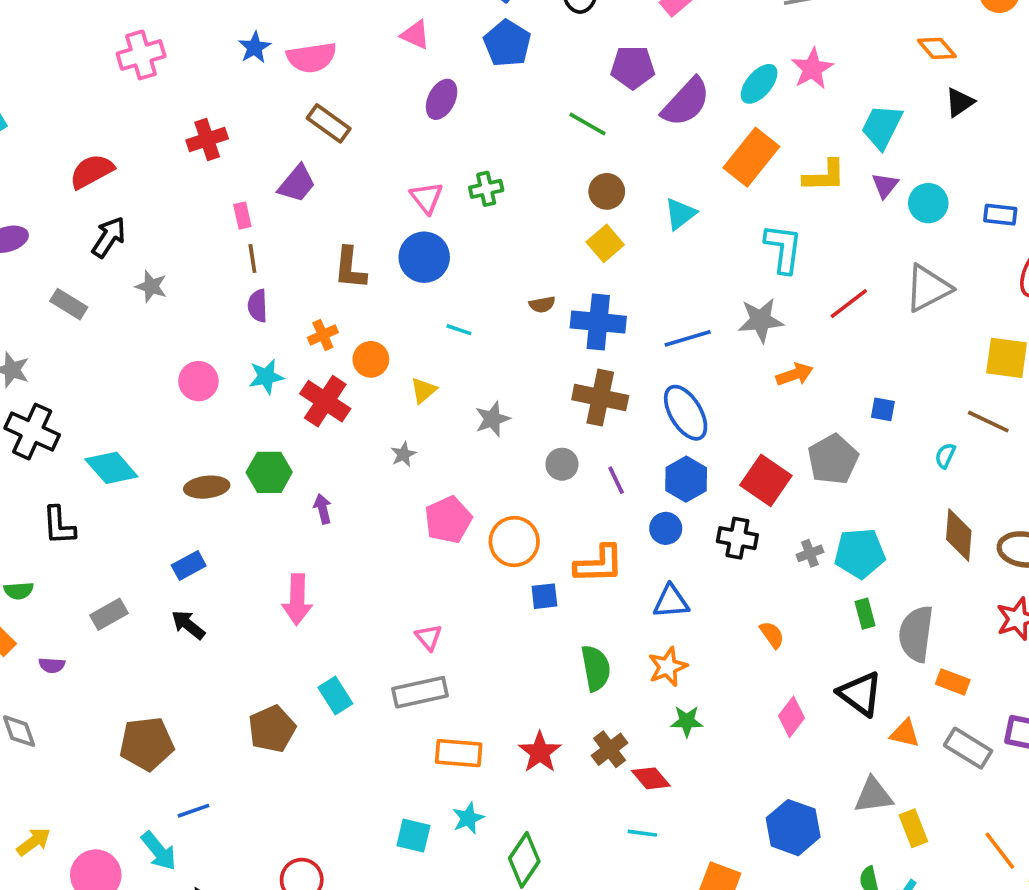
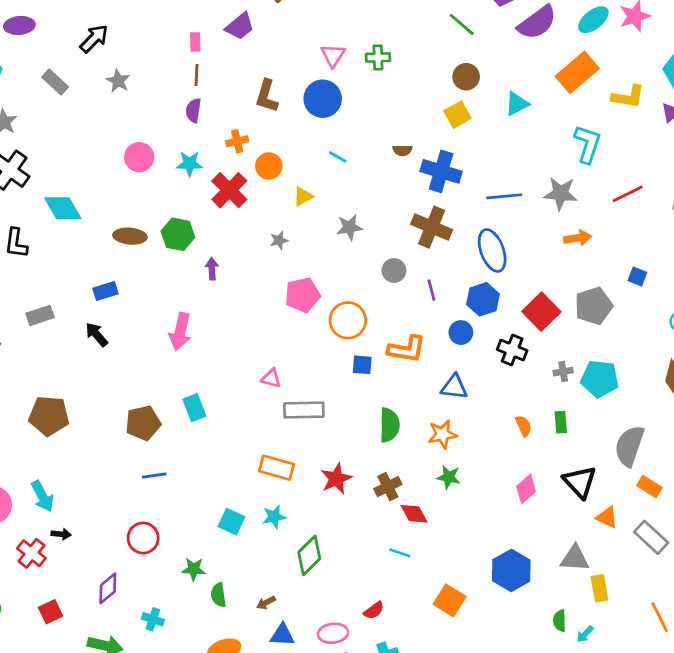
green rectangle: (865, 614) -> (561, 422), moved
pink triangle: (429, 637) -> (271, 378), turned -45
gray rectangle: (420, 692) -> (304, 410), moved
blue line: (193, 811) -> (154, 476), moved

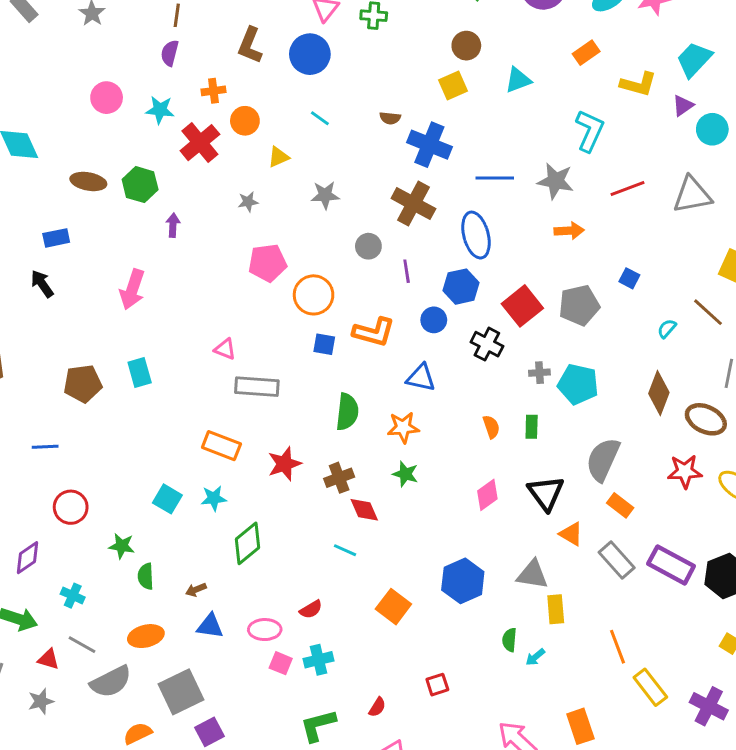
orange rectangle: (577, 72) -> (586, 53), size x0.6
blue line: (154, 476) -> (45, 447), moved

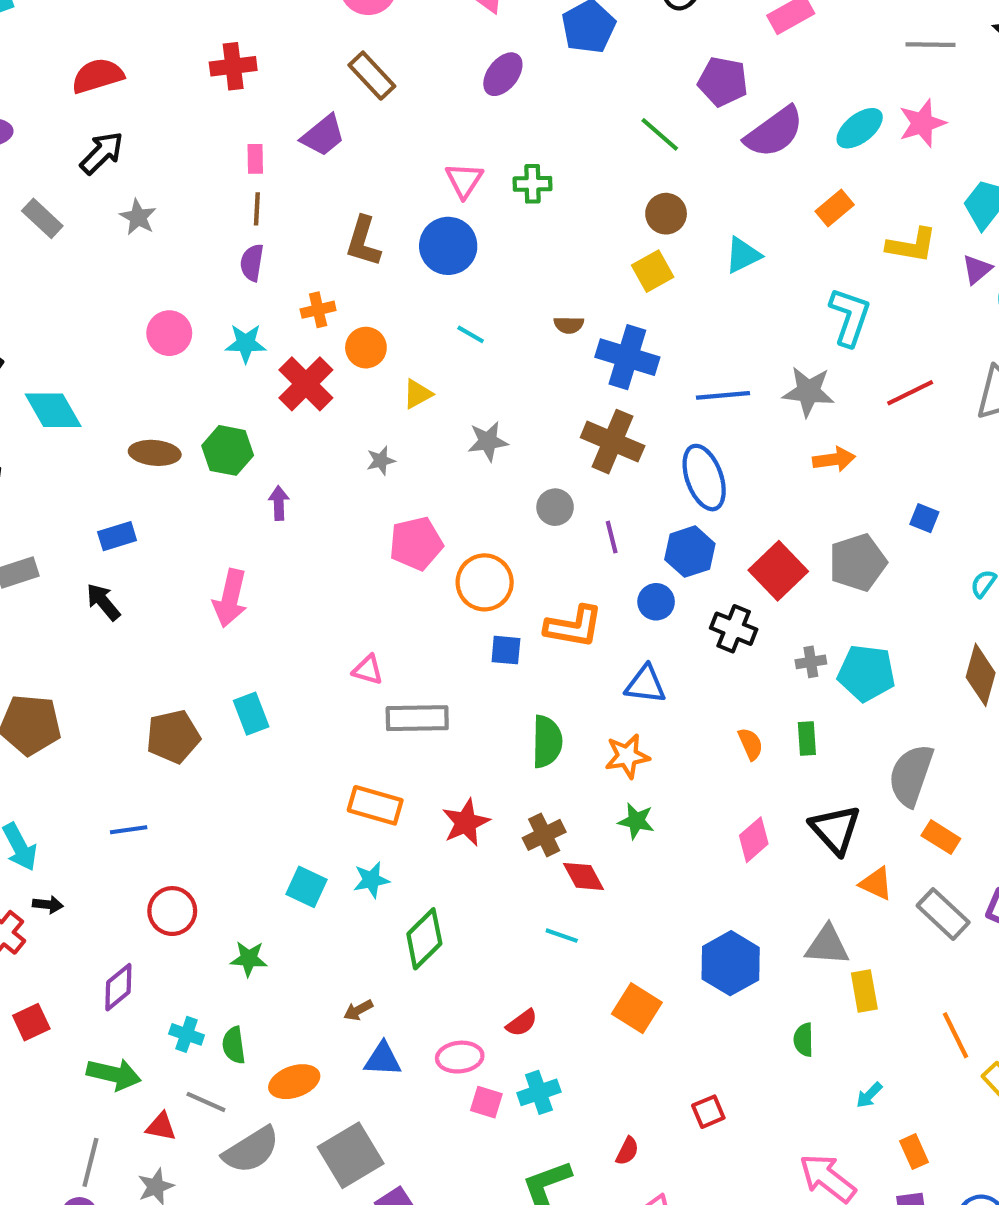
green semicircle: (146, 576) -> (234, 1045), moved
cyan arrow: (535, 657) -> (869, 1095), moved
orange rectangle: (580, 726) -> (914, 1152), size x0.7

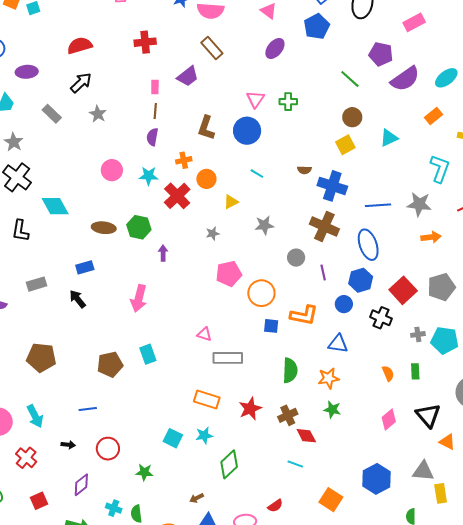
black arrow: (48, 905) -> (68, 445), moved

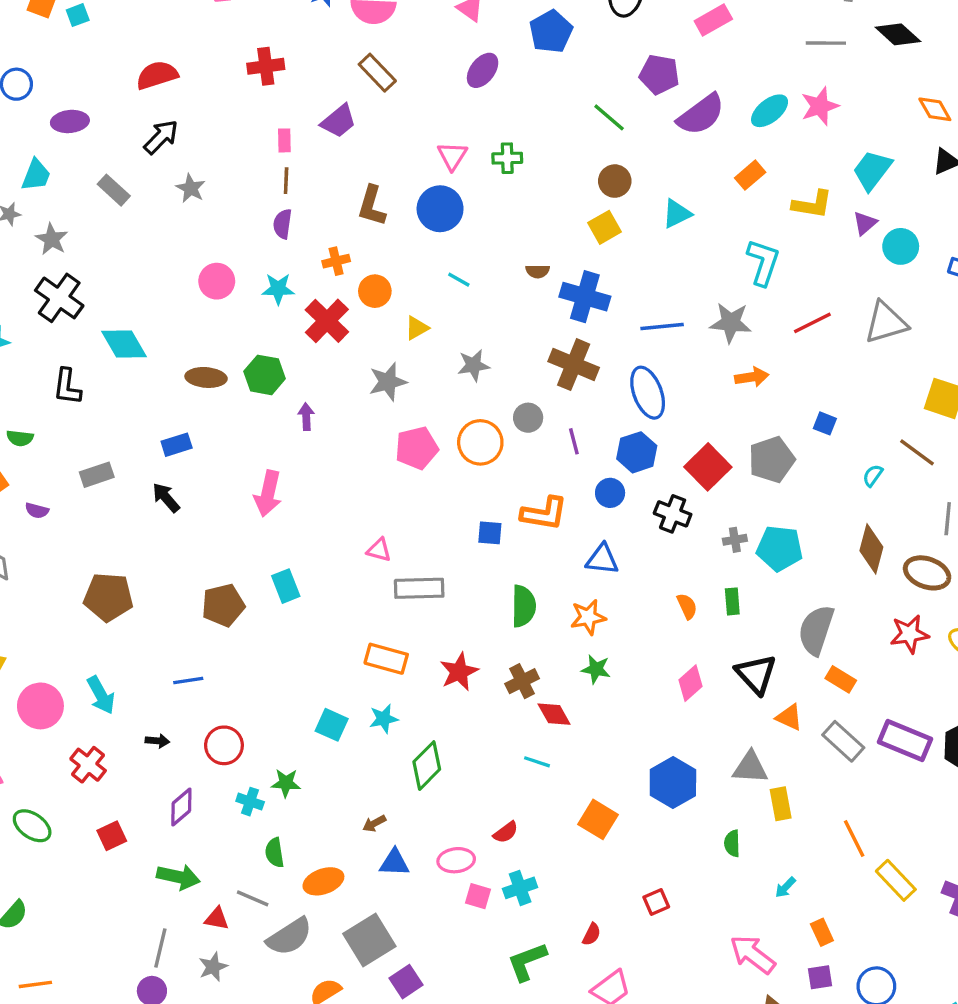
gray star: (213, 234) -> (388, 382), size x1.6
orange circle: (261, 293) -> (480, 442), moved
cyan cross: (114, 508) -> (250, 802), moved

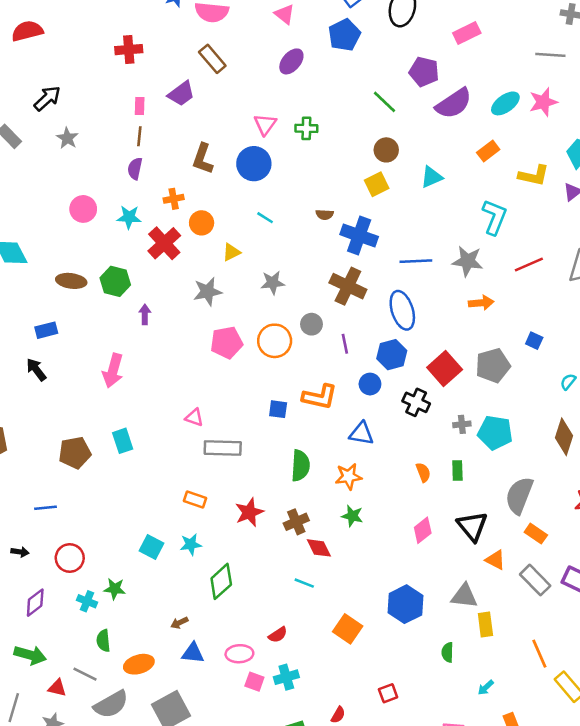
red semicircle: (157, 75) -> (27, 31), moved
orange rectangle: (386, 659) -> (195, 499), size x0.7

